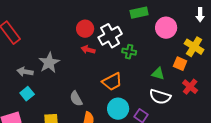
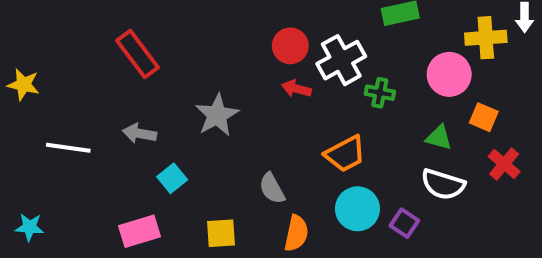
pink circle: (166, 28) -> (449, 74), moved
yellow cross: (194, 47) -> (486, 38), moved, turned -36
gray arrow: (25, 72) -> (140, 133), moved

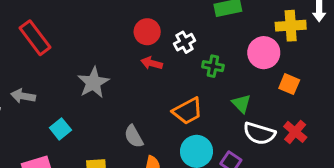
white cross: (341, 60) -> (185, 42), size x0.6
gray arrow: (140, 133) -> (23, 96), moved
green triangle: (439, 138) -> (241, 104), moved, turned 30
red cross: (504, 164) -> (295, 132), moved

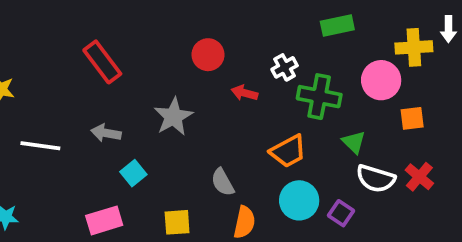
red circle: (147, 32) -> (208, 55), moved
green cross: (213, 66) -> (319, 97), size x1.6
orange square: (289, 84) -> (412, 118), turned -30
gray arrow: (23, 96) -> (106, 133), moved

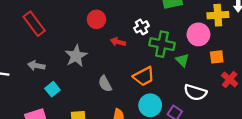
green triangle: (354, 142) -> (182, 60), moved
red cross: (419, 177) -> (230, 80), moved
gray semicircle: (223, 182) -> (105, 84), moved

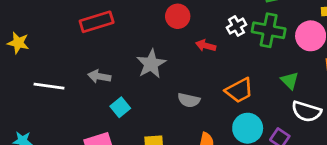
red rectangle: (34, 24) -> (97, 22), turned -70
green cross: (162, 44) -> (269, 30), moved
green triangle: (182, 60) -> (290, 81), moved
gray semicircle: (105, 84) -> (189, 100), turned -49

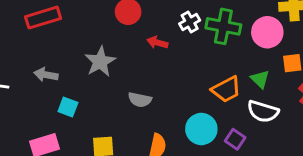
green triangle: (290, 81) -> (260, 79), moved
orange trapezoid: (239, 90) -> (226, 89), moved
cyan square: (120, 107) -> (68, 107), turned -30

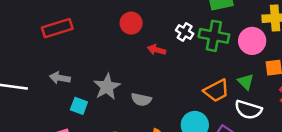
white cross: (190, 22) -> (185, 32), turned -30
gray star: (100, 62) -> (107, 87), moved

